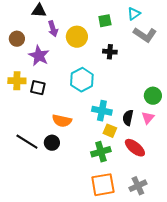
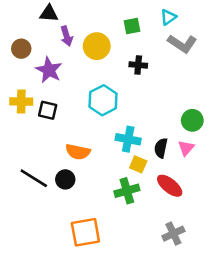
orange square: (103, 185) -> (85, 232), moved

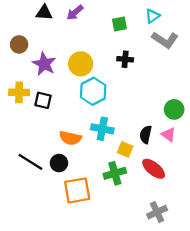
purple arrow: (67, 36) -> (75, 13), moved, turned 66
yellow circle: (97, 46) -> (81, 64), moved
cyan cross: (128, 139) -> (102, 129), moved
pink triangle: (186, 148) -> (168, 135), turned -35
orange square: (85, 232) -> (77, 190), moved

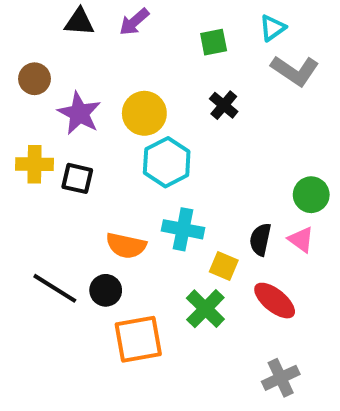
black cross: (125, 59) -> (224, 105), turned 35
green cross: (115, 173) -> (205, 309), turned -30

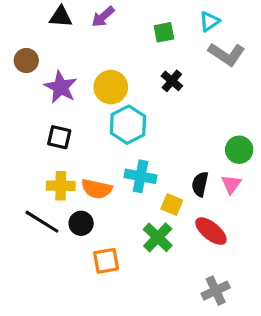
yellow cross: (34, 164) -> (61, 186), moved
pink triangle: (301, 239) -> (231, 184), turned 30
orange square: (138, 339) -> (106, 261), size x0.7

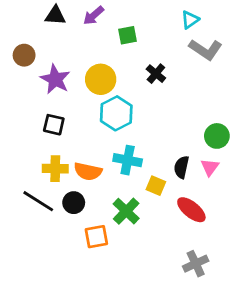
green square: (164, 32) -> (128, 35), moved
green cross: (158, 237) -> (126, 211), moved

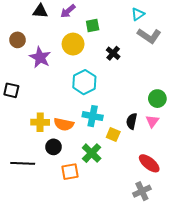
yellow circle: (101, 79) -> (73, 44), moved
black square: (54, 125) -> (11, 90), moved
black line: (38, 201) -> (23, 163), moved, turned -30
red ellipse: (191, 210) -> (149, 163), moved

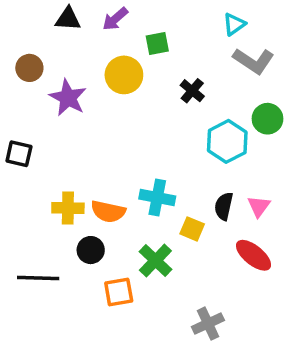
cyan hexagon: (84, 82) -> (227, 141), moved
green circle: (157, 99) -> (267, 119), moved
red ellipse: (149, 163) -> (253, 255), moved
gray cross: (142, 191) -> (208, 324), moved

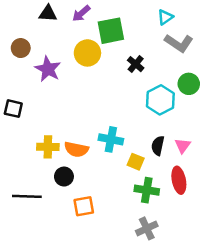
green square: (157, 43) -> (111, 31), size x1.6
red ellipse: (253, 255) -> (179, 180), turned 40
green cross: (155, 261) -> (147, 190), moved, turned -35

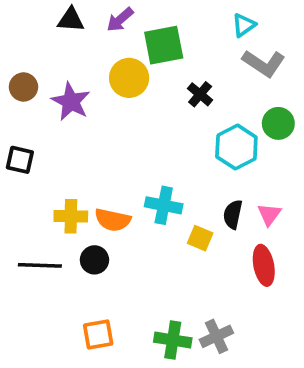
brown circle: (21, 48) -> (23, 87), moved
green cross: (147, 190) -> (173, 340), moved
black line: (27, 196) -> (40, 265), moved
orange square: (84, 206) -> (98, 335), moved

